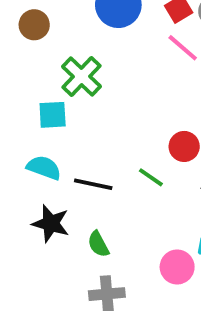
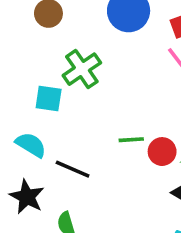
green line: (151, 177) -> (131, 140), moved, turned -50

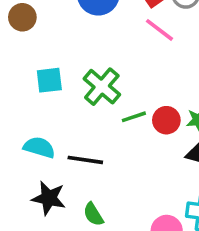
green cross: (82, 69) -> (102, 87), moved
cyan square: (49, 99) -> (49, 80), moved

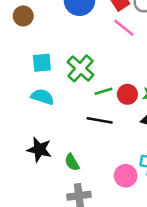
cyan semicircle: (39, 147) -> (42, 97), moved
black line: (85, 160) -> (100, 120), moved

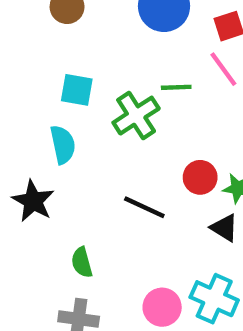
green line: (104, 91) -> (176, 87), moved
cyan semicircle: (42, 97) -> (63, 145), turned 45
black star: (39, 150) -> (33, 201), moved

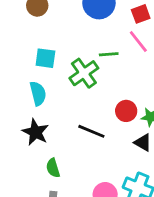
black star: (33, 201) -> (35, 132), moved

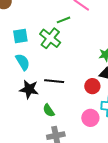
red circle: (126, 111) -> (92, 86), moved
black line: (91, 131) -> (54, 81), moved

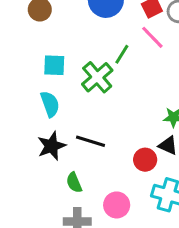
green line: (63, 20) -> (122, 54), turned -48
black star: (29, 89) -> (51, 146), turned 30
pink circle: (90, 118) -> (117, 205), moved

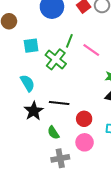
pink line: (152, 37) -> (91, 50), moved
cyan square: (54, 65) -> (31, 46), moved
red circle: (145, 160) -> (84, 119), moved

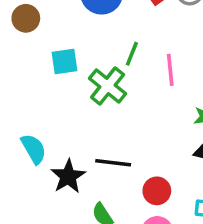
pink line: (91, 50) -> (170, 70), turned 48
cyan semicircle: (27, 83) -> (34, 149), moved

